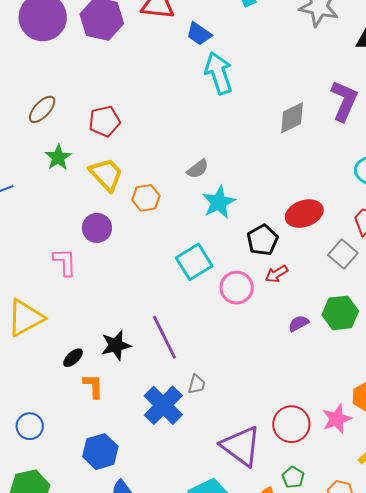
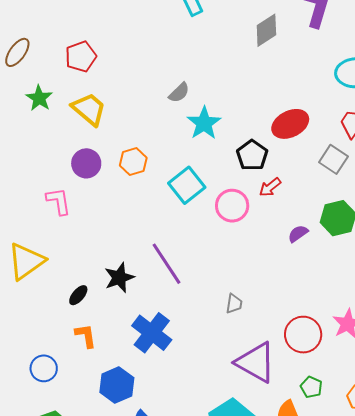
orange hexagon: (146, 198) -> (133, 162), moved
gray trapezoid: (197, 384) -> (234, 304), moved
orange L-shape: (93, 386) -> (86, 336), moved
blue cross: (163, 405) -> (152, 333), moved

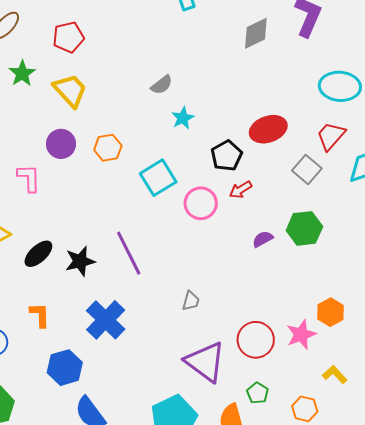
cyan star: (204, 123) -> (183, 118), size x0.7
black ellipse: (78, 295) -> (38, 254), moved, size x1.4

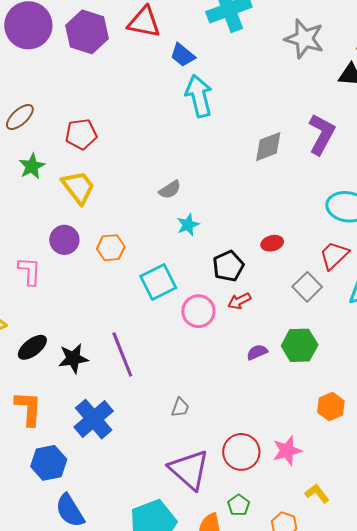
red ellipse: (268, 129) -> (272, 243), size x0.6
orange hexagon: (330, 312) -> (331, 407), moved
orange L-shape: (40, 315) -> (28, 408), size x1.4

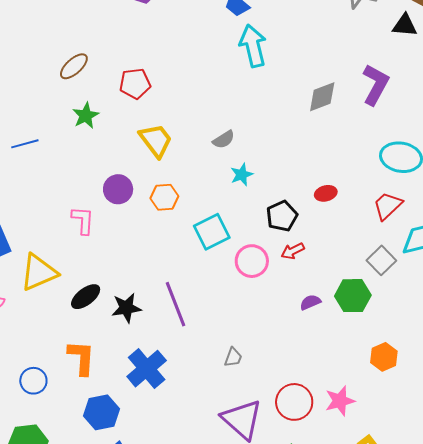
yellow trapezoid: (78, 187) -> (156, 140), moved
gray square: (307, 287) -> (381, 260), moved

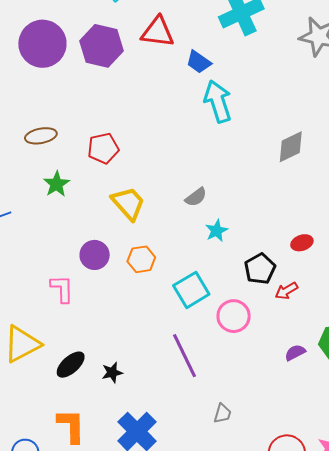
brown ellipse: (74, 66) -> (41, 136), turned 36
red arrow: (293, 251) -> (286, 291), moved
purple line: (175, 304) -> (185, 356), moved
black star: (126, 308) -> (112, 373), size x0.7

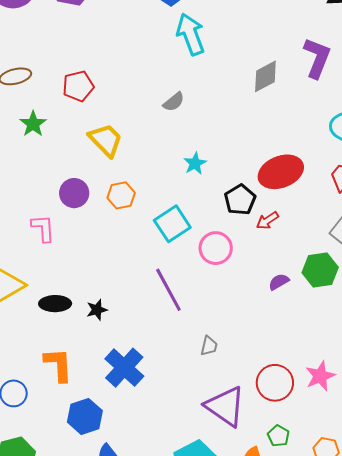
gray semicircle: (196, 197) -> (174, 102), moved
red ellipse: (302, 243) -> (281, 172), size x2.0
black ellipse: (71, 365) -> (55, 304), turned 44

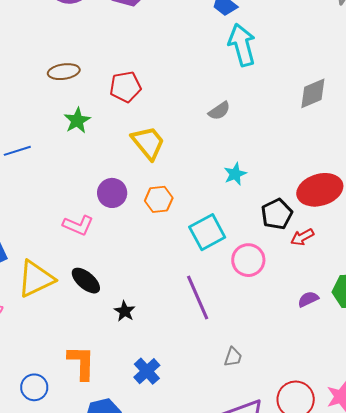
pink L-shape: (43, 228) -> (78, 225), turned 112
black ellipse: (55, 304) -> (86, 281), moved, turned 36
black star: (97, 310) -> (125, 311), turned -30
blue cross: (124, 368) -> (147, 371), size x0.7

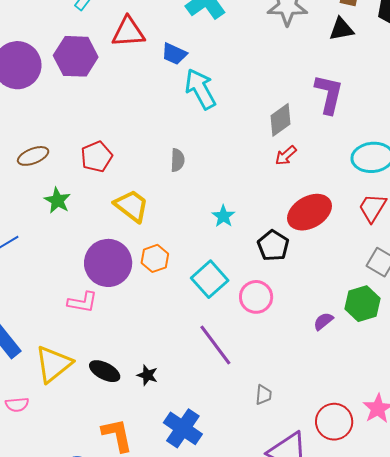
gray semicircle: (219, 111) -> (178, 160), moved, turned -40
purple circle: (112, 193) -> (108, 263), size x1.6
red arrow: (302, 237) -> (286, 155), moved
black ellipse: (86, 281) -> (105, 371), moved
blue cross: (147, 371) -> (183, 428), size x1.4

